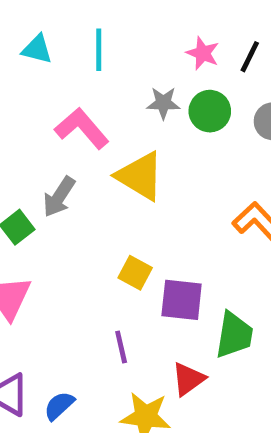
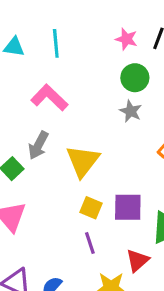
gray star: (163, 103) -> (131, 111), moved, turned 30
yellow triangle: (140, 176) -> (83, 161), moved, turned 42
yellow square: (135, 273) -> (91, 208), moved

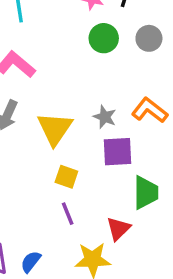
gray star: (131, 111) -> (105, 117), moved
purple square: (128, 207) -> (118, 152), moved

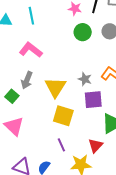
yellow square: (66, 177) -> (63, 116), size x1.5
purple line: (68, 214) -> (61, 145), moved

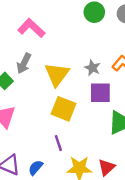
red triangle: (96, 146) -> (107, 167), moved

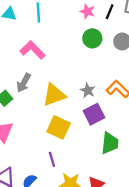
yellow triangle: (57, 74) -> (54, 95), turned 30
purple square: (100, 93) -> (94, 114), turned -30

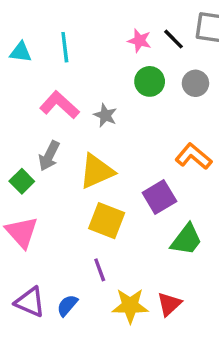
black line: (110, 12) -> (174, 39), turned -64
gray star: (88, 90) -> (105, 115), moved
green trapezoid: (110, 143) -> (186, 240), turned 35

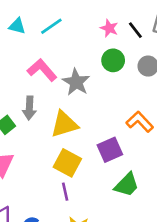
cyan line: (65, 47) -> (51, 26), turned 55
gray star: (105, 115) -> (76, 82), size x1.5
gray arrow: (49, 156) -> (29, 108), turned -30
purple line: (100, 270) -> (65, 192), moved

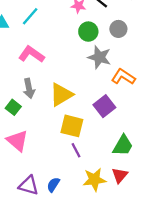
gray star: (76, 82) -> (99, 57), moved
green trapezoid: (127, 185) -> (123, 146), moved

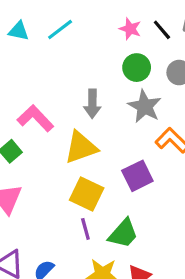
pink L-shape: (31, 54) -> (35, 118), moved
gray arrow: (29, 89) -> (92, 104), moved
green trapezoid: (123, 146) -> (123, 234), moved

